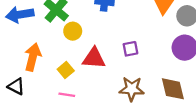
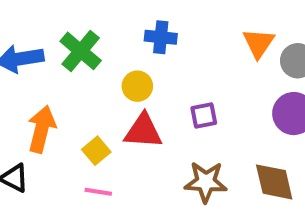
yellow circle: (73, 31) -> (137, 86), moved

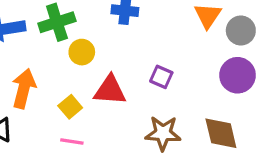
green cross: (81, 51) -> (57, 22), turned 32
yellow circle: (137, 86) -> (82, 52), moved
purple square: (204, 115) -> (161, 77), turned 35

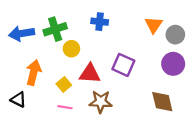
purple square: (161, 77) -> (123, 65), size x1.5
brown star: (163, 133) -> (101, 102), moved

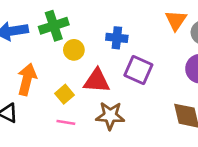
blue cross: (100, 22) -> (117, 38), moved

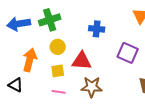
yellow circle: (74, 50) -> (58, 47), moved
purple square: (138, 70) -> (128, 53), moved
yellow square: (64, 94) -> (58, 71), turned 32

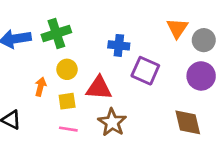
purple square: (128, 53) -> (145, 71), moved
orange arrow: (30, 60) -> (40, 87), moved, size x0.6
brown star: (92, 87) -> (112, 122), turned 30

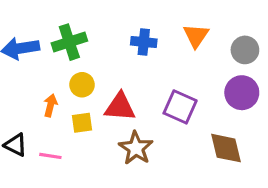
orange triangle: (177, 28) -> (196, 36), moved
blue cross: (119, 45) -> (144, 42), moved
purple square: (145, 71) -> (180, 107), moved
pink line: (68, 129) -> (50, 156), moved

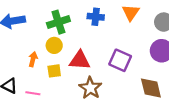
green cross: (69, 42) -> (58, 22), moved

